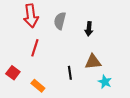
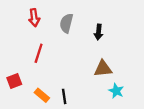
red arrow: (31, 16) -> (34, 18), size x0.7
red square: (13, 73) -> (14, 81), turned 32
black line: (70, 73) -> (64, 96), moved

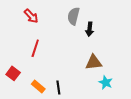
red arrow: (34, 18) -> (31, 16), turned -35
gray semicircle: (66, 23) -> (73, 16), moved
red square: (14, 81) -> (13, 73), turned -32

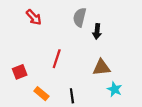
red line: (35, 48) -> (57, 59), moved
red square: (13, 73) -> (20, 72), moved, turned 32
black line: (58, 88) -> (72, 96), moved

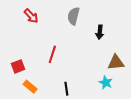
black arrow: (97, 31) -> (100, 32), moved
brown triangle: (101, 67) -> (116, 62), moved
orange rectangle: (41, 94) -> (30, 87), moved

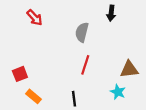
gray semicircle: (73, 16) -> (82, 32), moved
black arrow: (100, 32) -> (111, 13), moved
red line: (52, 54) -> (85, 65), moved

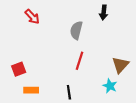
brown triangle: (129, 69) -> (120, 65), turned -42
orange rectangle: (33, 96) -> (31, 90), turned -40

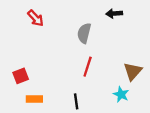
black arrow: (104, 12) -> (114, 13), turned 80

